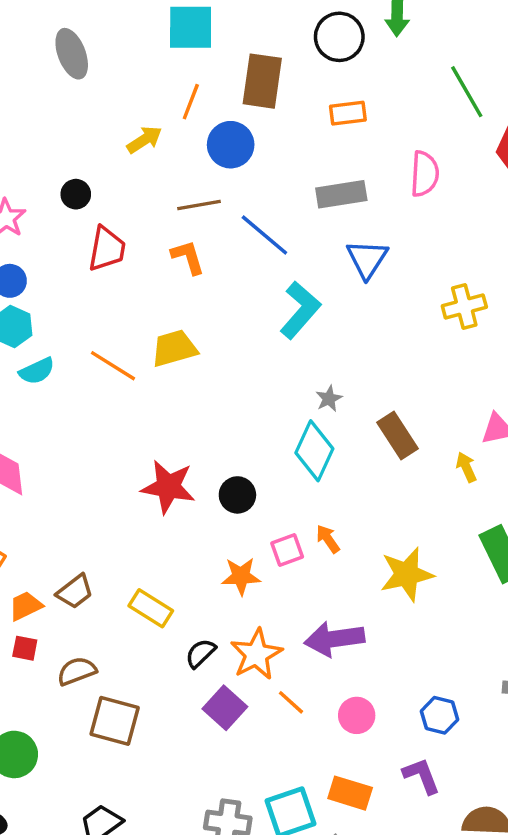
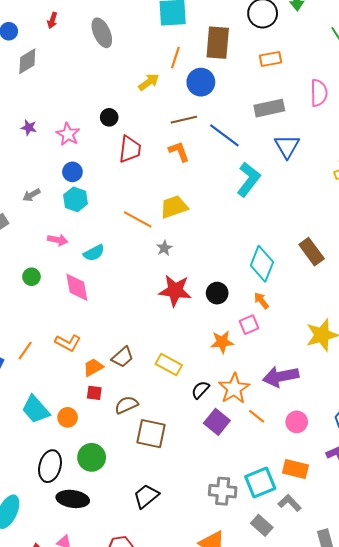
cyan semicircle: (37, 371) -> (94, 253), moved
gray star: (329, 399) -> (164, 248), moved
orange arrow: (328, 539) -> (261, 301), moved

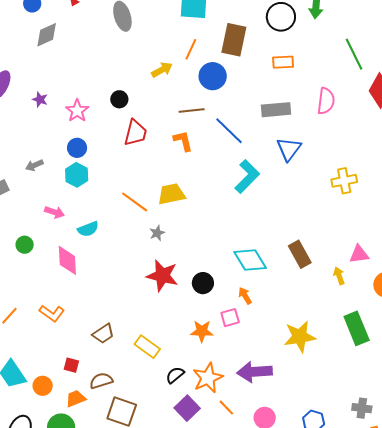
cyan diamond: (262, 264) -> (250, 260), turned -60
orange trapezoid: (93, 367) -> (76, 399), moved

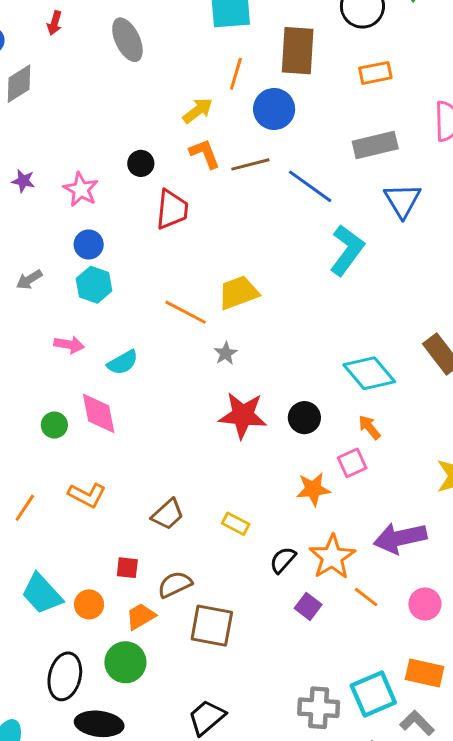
orange L-shape: (183, 141) -> (205, 154), moved
green circle: (25, 245) -> (54, 425), moved
yellow rectangle: (147, 347) -> (236, 524), size x0.7
purple square: (187, 408) -> (308, 606), size x0.7

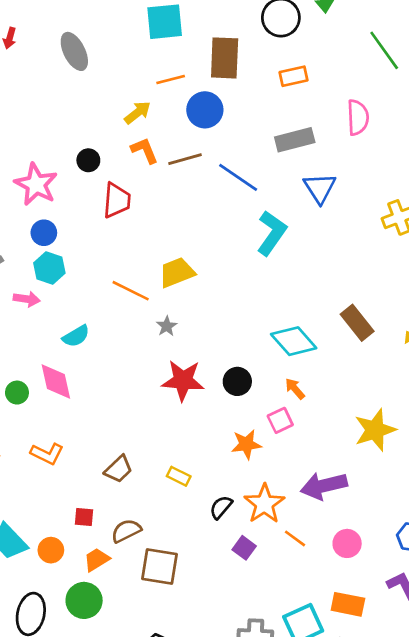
orange line: (236, 74) -> (171, 79), turned 60
pink star: (81, 189) -> (36, 184), size x1.4
pink arrow: (69, 345) -> (27, 299), moved

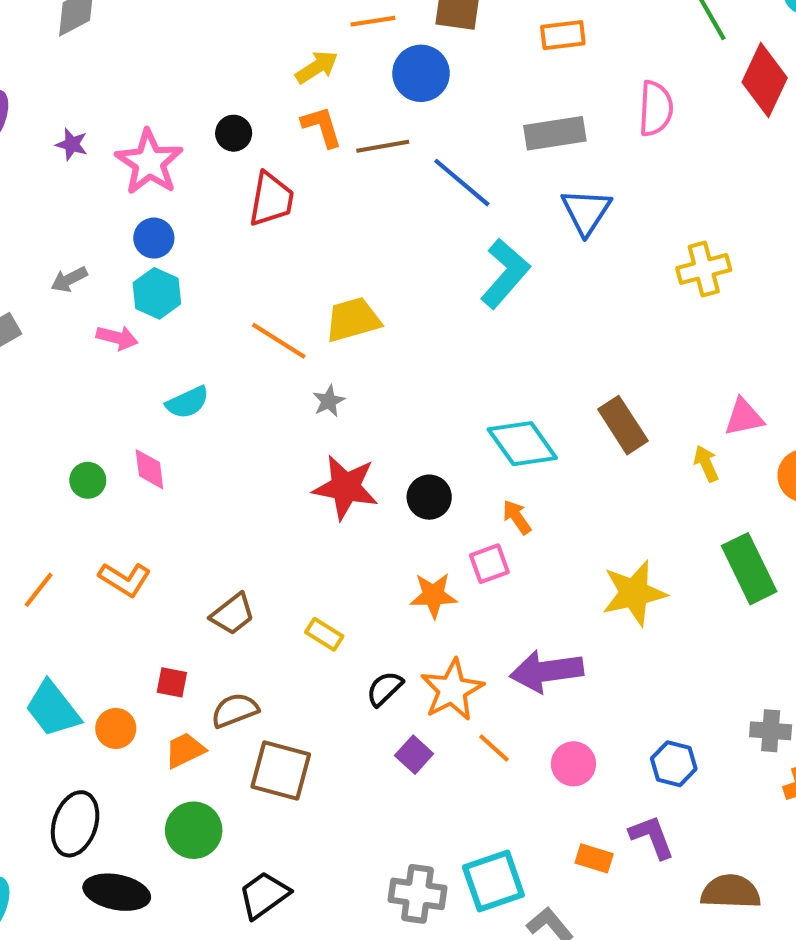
pink diamond: (56, 381) -> (149, 469), size x0.7
green circle: (84, 600) -> (194, 830), moved
orange rectangle: (348, 604) -> (594, 858), moved, size x0.7

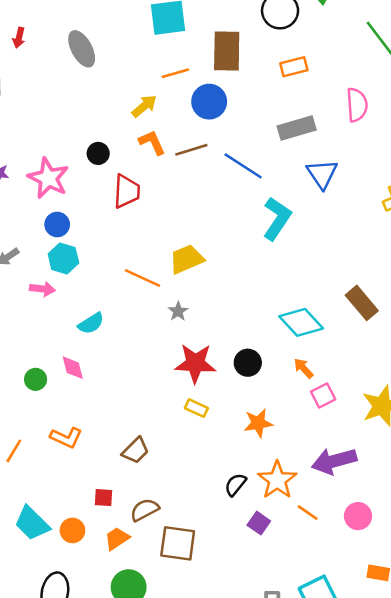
pink square: (489, 564) -> (323, 396), moved
yellow rectangle: (324, 634) -> (196, 408), moved

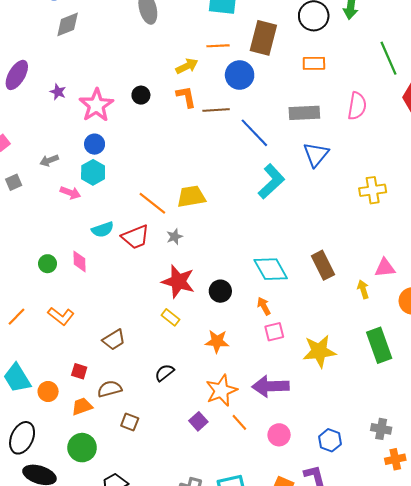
red trapezoid: (127, 191) -> (135, 237), moved, turned 52
black semicircle: (235, 485) -> (164, 373), moved
brown square: (178, 543) -> (130, 422), size x0.6

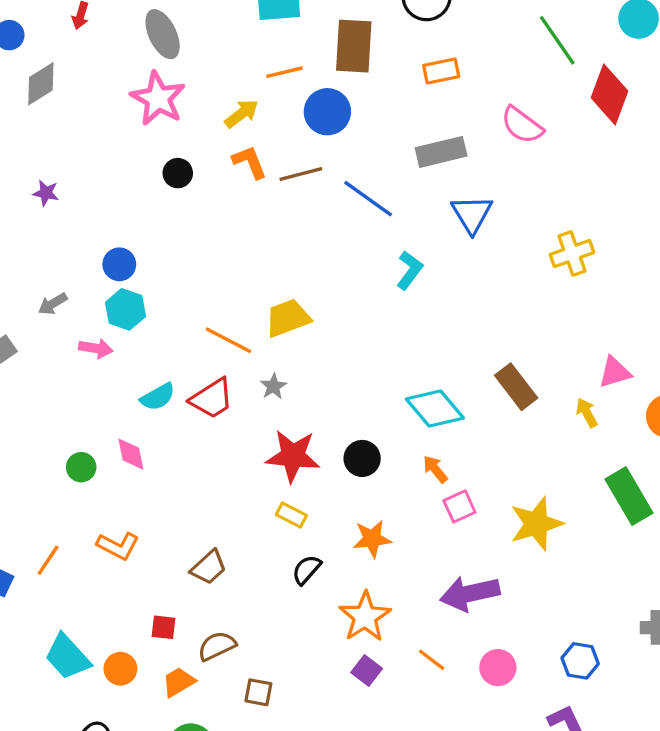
pink star: (96, 105) -> (158, 98), moved
pink semicircle: (357, 106) -> (522, 125), turned 128
cyan L-shape: (271, 181) -> (410, 270), size x0.7
black semicircle: (164, 373) -> (307, 570), moved
orange star: (221, 390) -> (365, 617), moved

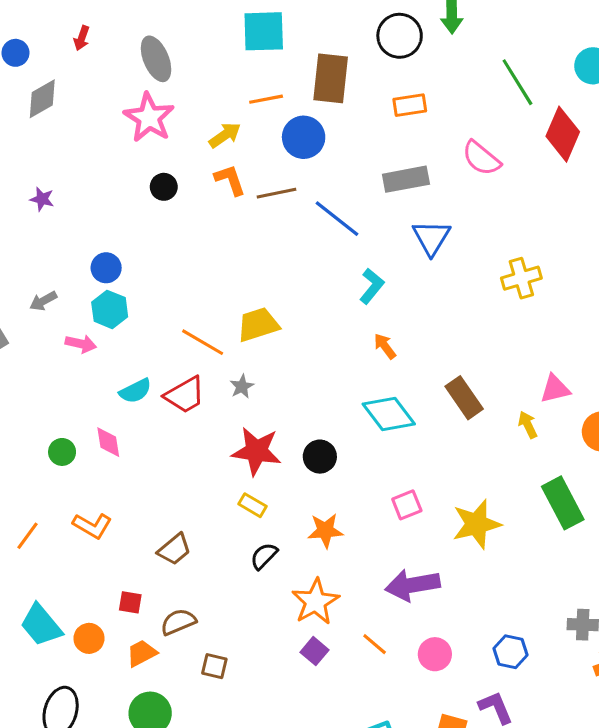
orange arrow: (435, 469) -> (385, 346), moved

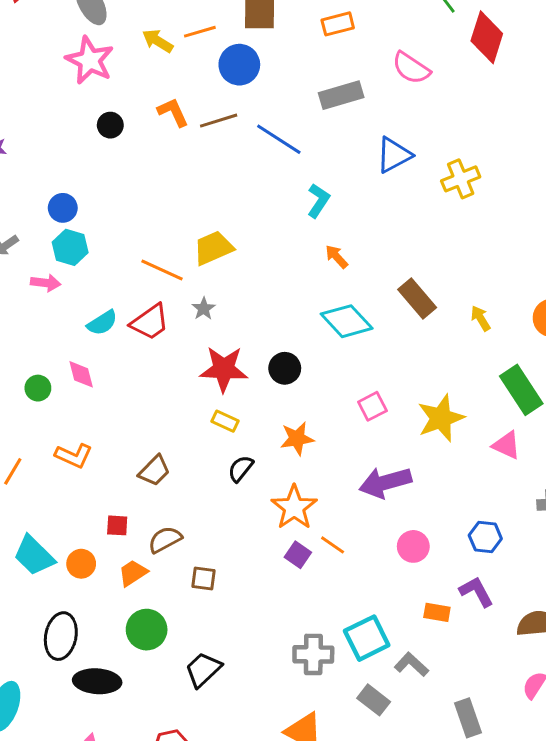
yellow arrow: (225, 135) -> (158, 41), moved, turned -108
blue triangle: (431, 238) -> (394, 155), moved, turned 36
pink triangle: (555, 389) -> (506, 445), moved, turned 44
orange line: (375, 644) -> (333, 545), moved

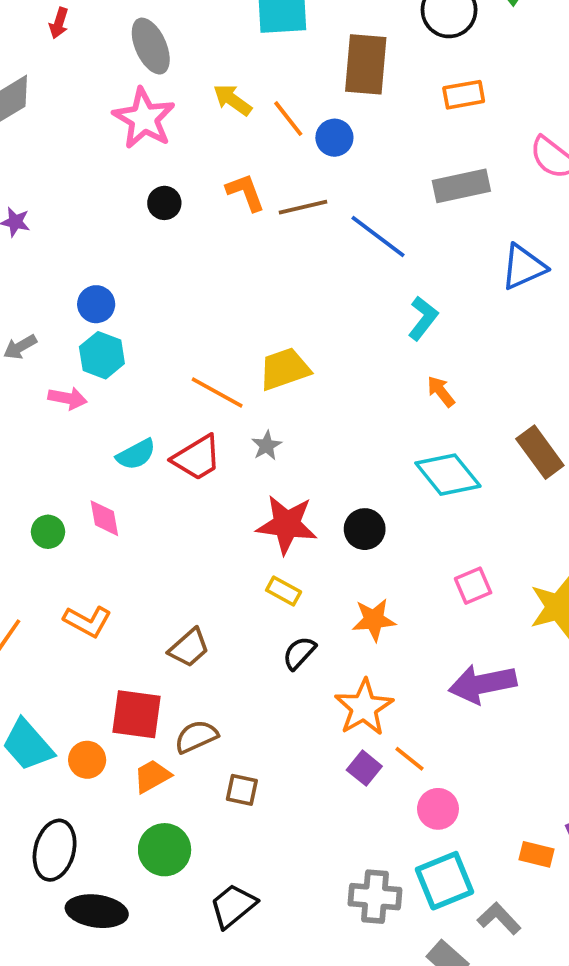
orange line: (200, 32) -> (288, 119), moved, turned 64
blue circle: (239, 65) -> (334, 138), size x0.7
red square: (117, 525) -> (137, 714), size x1.8
pink circle: (413, 546) -> (438, 809), moved

